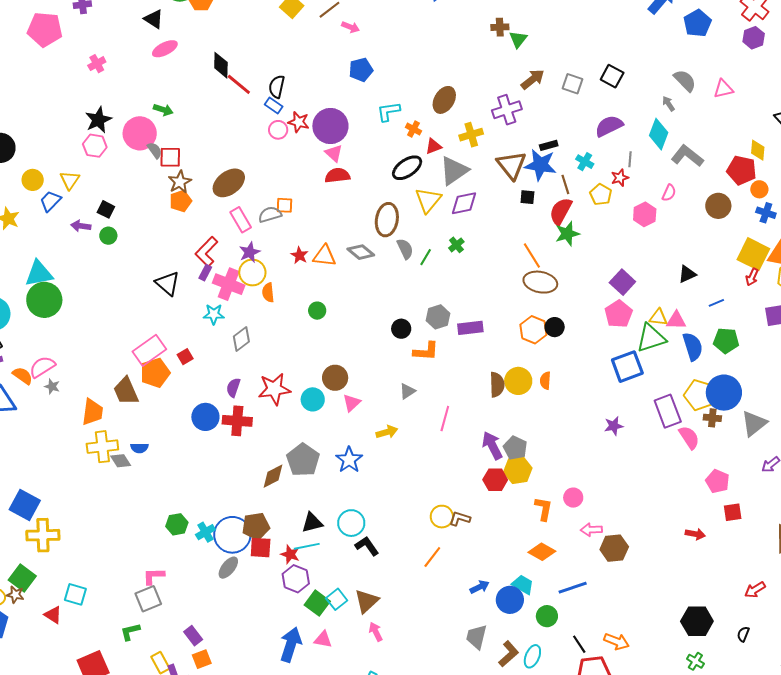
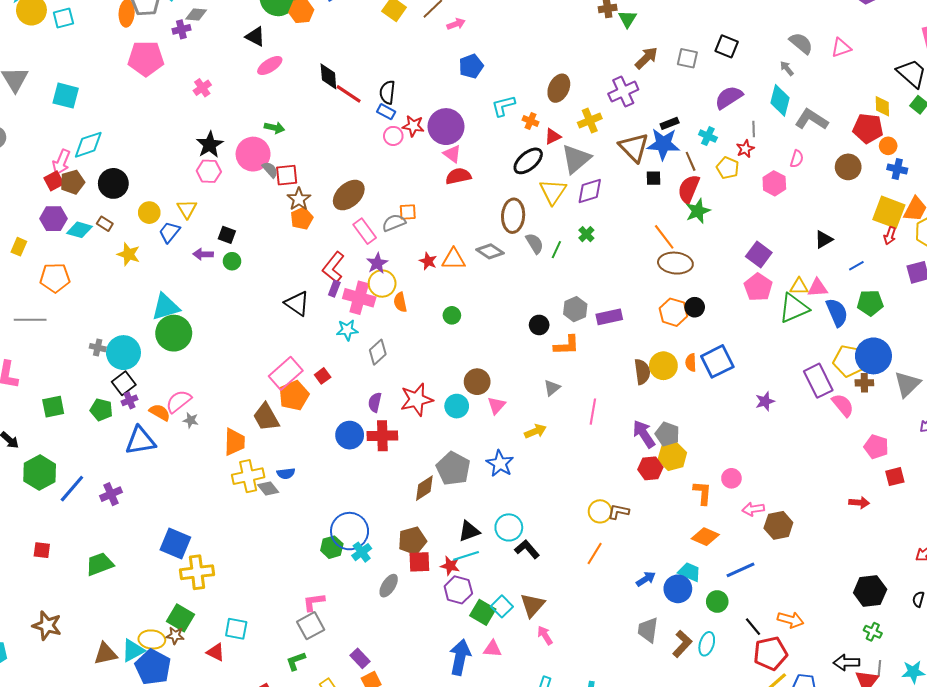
pink arrow: (351, 27) -> (456, 24), turned -36
blue square: (627, 367) -> (717, 361), moved
blue circle: (232, 535) -> (350, 531), moved

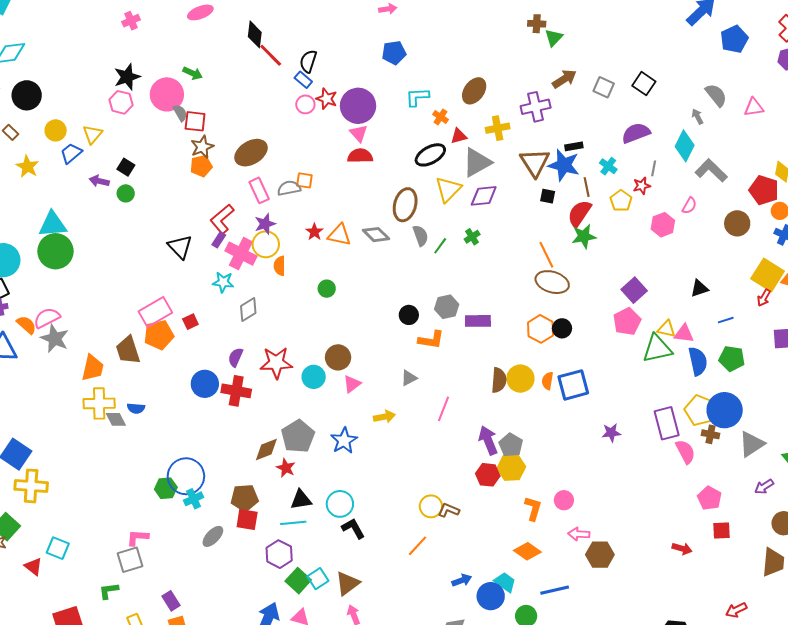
gray star: (191, 420) -> (55, 338), size x1.8
red star: (450, 566) -> (286, 468), moved

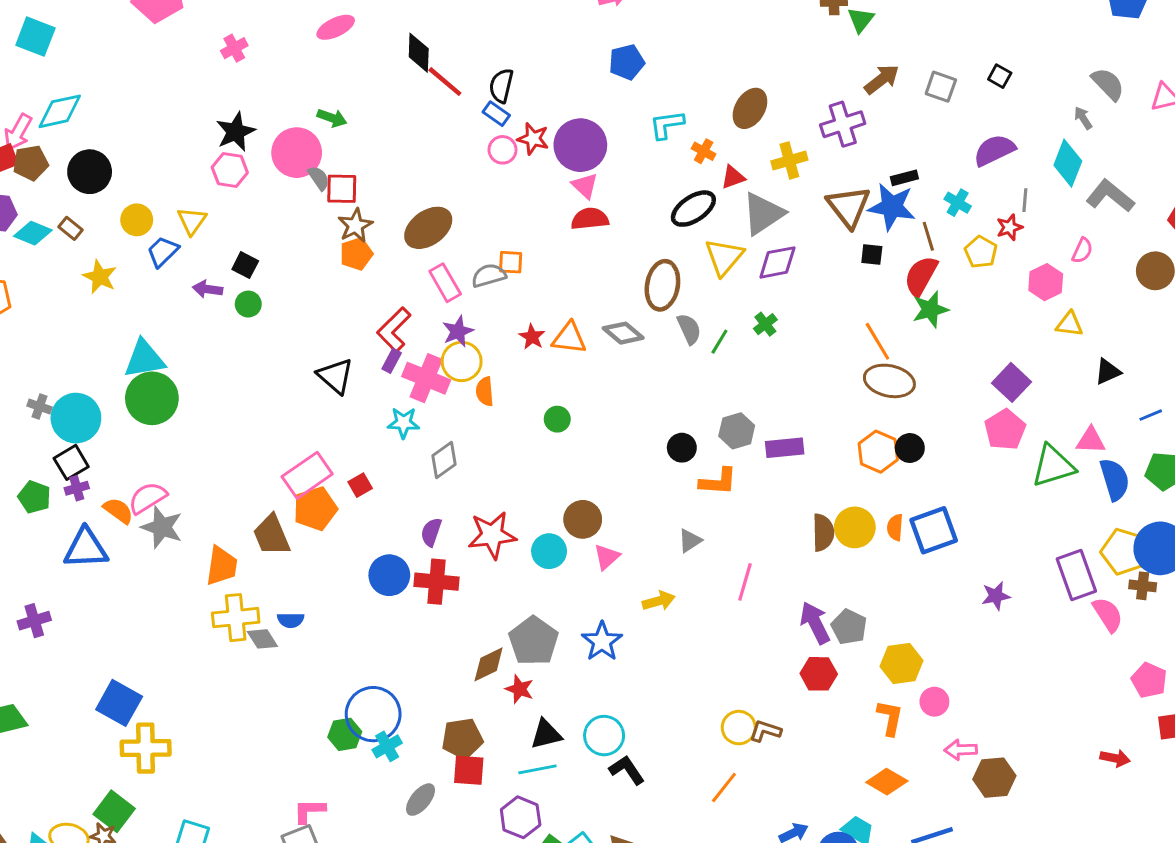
black square: (644, 84) -> (1000, 76), size x0.7
yellow triangle: (667, 329) -> (1069, 324), moved
yellow hexagon: (511, 467) -> (901, 663), moved

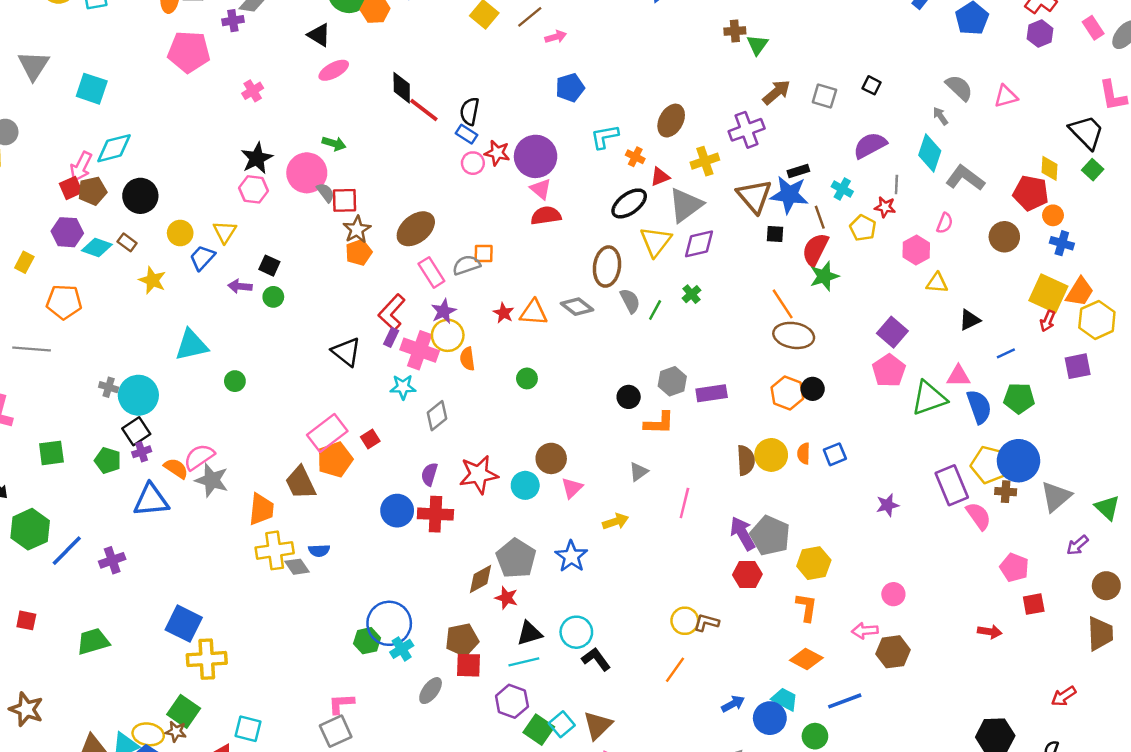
red star: (1009, 227) -> (885, 207), turned 30
green circle: (152, 398) -> (235, 381), moved, size x0.5
blue square: (934, 530) -> (835, 454), size x0.6
gray pentagon: (849, 627) -> (770, 535), size x1.4
pink circle: (934, 702) -> (893, 594), moved

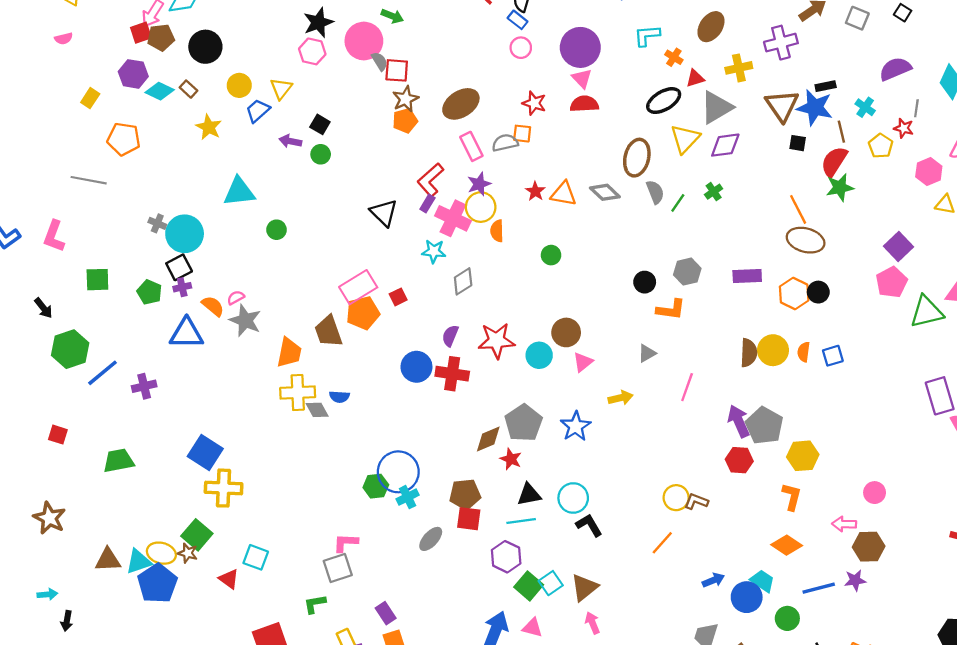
red star: (497, 153) -> (534, 103), moved
purple rectangle: (712, 393) -> (747, 276), moved
pink semicircle: (199, 457) -> (236, 298), size x0.6
purple star: (887, 505) -> (855, 580), moved

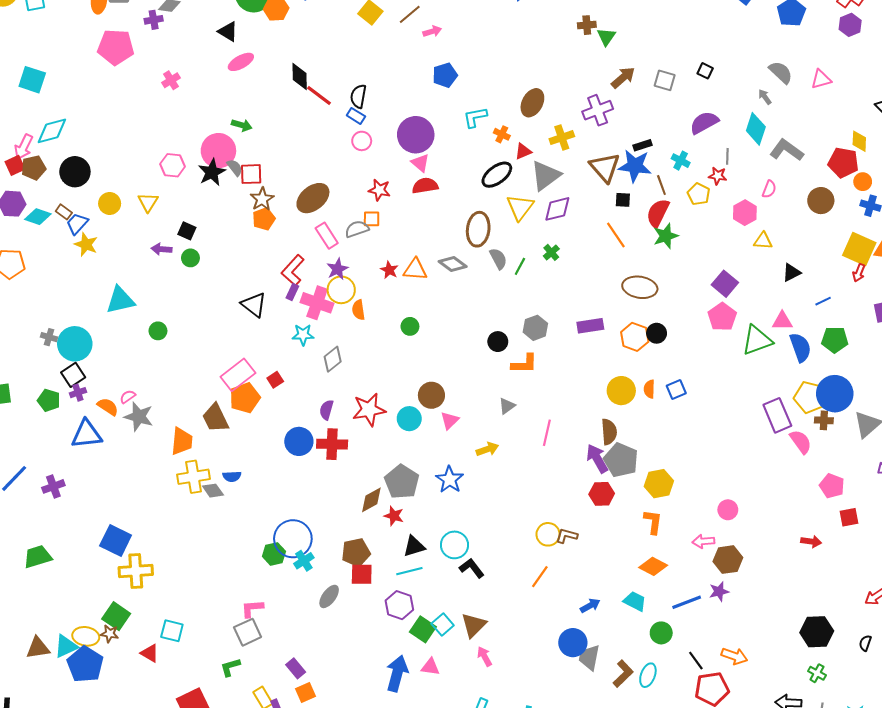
black star: (318, 23) -> (212, 172), moved
blue trapezoid: (258, 111) -> (77, 224), moved
orange line: (798, 209) -> (616, 235), moved
brown semicircle: (749, 353) -> (609, 432), moved
blue circle: (747, 597) -> (573, 643), moved

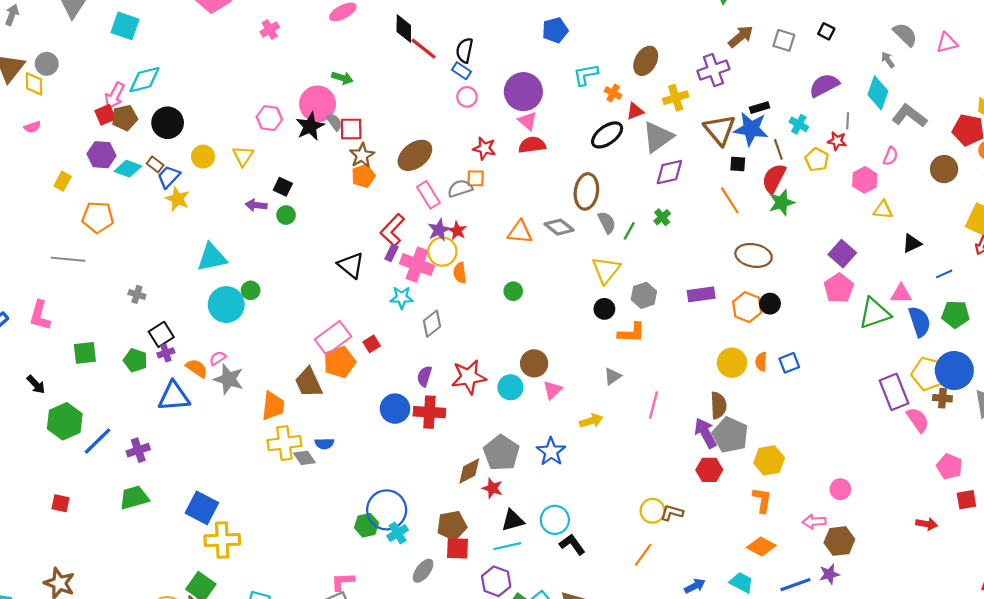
yellow triangle: (520, 207) -> (606, 270), moved
red star: (389, 270) -> (457, 231), moved
cyan circle: (75, 344) -> (226, 305), moved
green trapezoid: (38, 557) -> (134, 498), moved

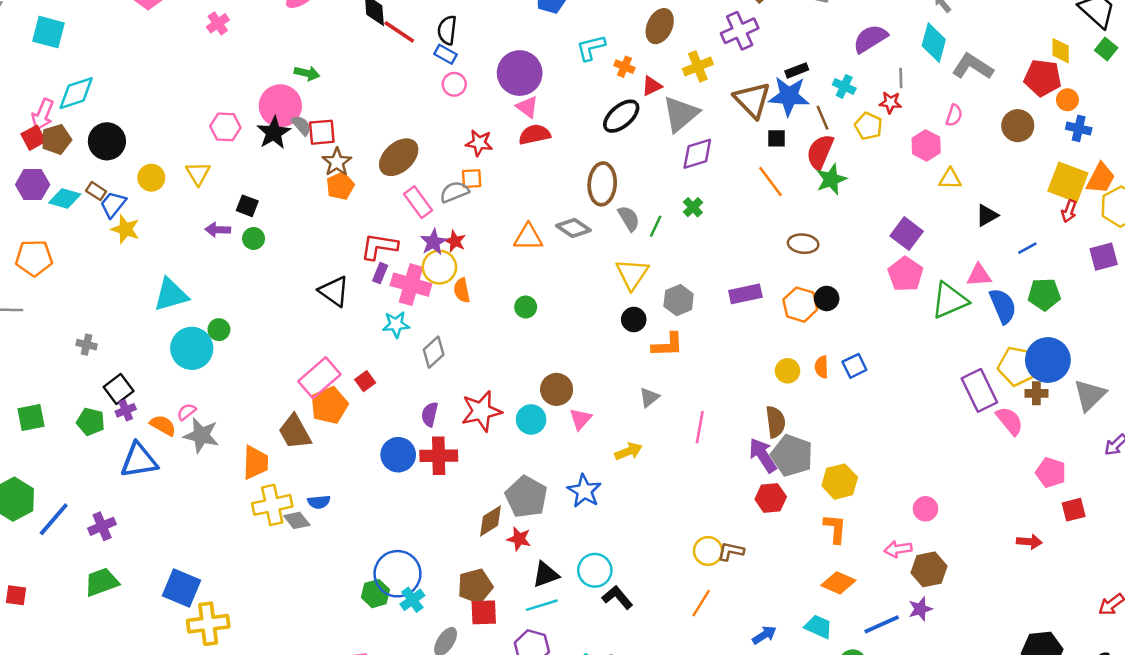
red L-shape: (392, 230) -> (379, 247), turned 60
brown ellipse: (754, 255) -> (803, 244), size x0.7
yellow circle: (732, 363) -> (788, 371), size x0.7

